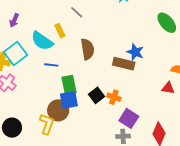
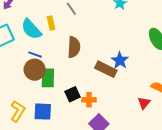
red triangle: (168, 88) -> (144, 103), turned 48
orange cross: (114, 97) -> (89, 100), turned -32
blue square: (69, 100) -> (43, 112), moved
brown circle: (58, 110) -> (35, 70), moved

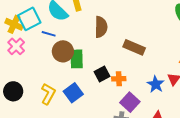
blue line: (35, 55) -> (49, 34), moved
blue star: (120, 60) -> (156, 84), moved
blue square: (43, 112) -> (73, 93), turned -36

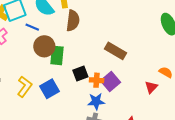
brown semicircle: (101, 27) -> (73, 21), moved
blue star: (156, 84) -> (96, 101), moved, turned 30
purple square: (130, 102) -> (111, 81), moved

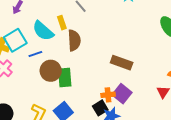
blue line: (32, 27) -> (35, 54), turned -32
black square: (80, 74) -> (100, 108), moved

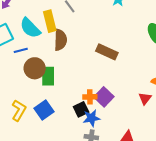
yellow rectangle: (62, 23) -> (50, 21), size x1.5
brown rectangle: (122, 63) -> (107, 52), moved

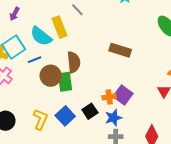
brown semicircle: (60, 40) -> (74, 62), moved
black square: (81, 109) -> (90, 111), moved

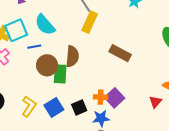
yellow rectangle: (59, 27) -> (90, 22), moved, turned 35

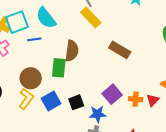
yellow rectangle: (90, 22) -> (91, 17), turned -70
brown circle: (47, 65) -> (31, 78), moved
orange cross: (101, 97) -> (136, 99), moved

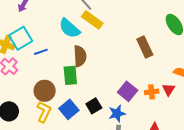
cyan semicircle: (46, 18) -> (69, 28), moved
brown rectangle: (120, 50) -> (145, 47), moved, turned 45

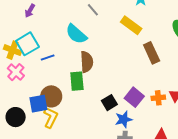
yellow rectangle: (92, 20) -> (131, 25), moved
black square: (94, 106) -> (109, 103), moved
blue square: (69, 109) -> (38, 104), moved, turned 30

